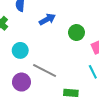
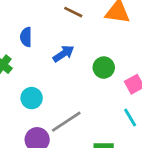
gray line: (45, 71) -> (66, 122), turned -55

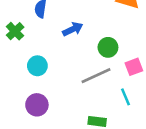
gray line: (66, 122) -> (96, 76), moved

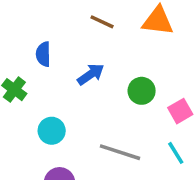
gray line: (96, 76) -> (120, 152), moved, turned 52

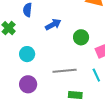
gray line: (120, 152) -> (65, 71), turned -30

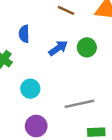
green circle: (81, 37) -> (87, 47), moved

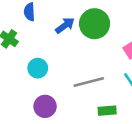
green circle: (87, 47) -> (95, 24), size x1.5

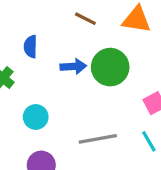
blue arrow: (65, 25) -> (73, 66), turned 30

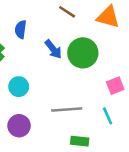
blue arrow: (73, 66) -> (53, 49), turned 48

